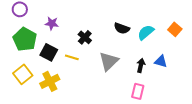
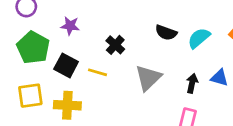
yellow square: (23, 74) -> (30, 96), turned 30
yellow cross: (50, 81) -> (67, 105), turned 30

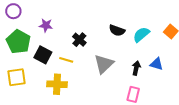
yellow cross: (67, 105) -> (57, 84), moved

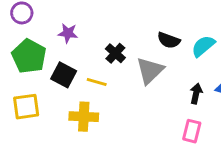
gray triangle: (104, 64) -> (150, 71), moved

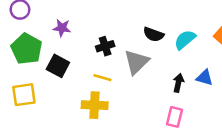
black cross: (115, 53) -> (105, 46), turned 30
yellow line: (97, 82) -> (102, 78), moved
yellow cross: (84, 117) -> (95, 105), moved

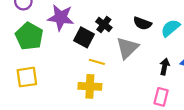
purple star: (62, 28) -> (61, 18), size x1.6
black cross: (105, 46) -> (104, 25), moved, turned -35
black square: (58, 66) -> (84, 37), moved

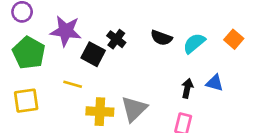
gray triangle: (127, 48) -> (134, 109), moved
yellow line: (97, 62) -> (73, 84), moved

